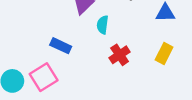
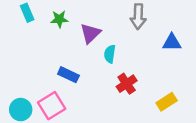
yellow rectangle: (164, 54) -> (167, 102), moved, turned 30

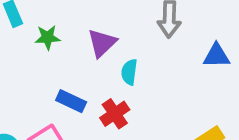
green star: (59, 19) -> (47, 37), moved
red cross: (127, 84) -> (115, 114), moved

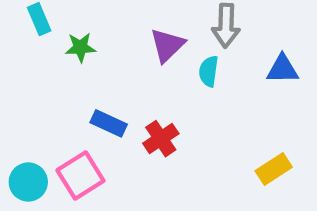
purple triangle: (102, 43) -> (167, 45), moved
cyan semicircle: (129, 72) -> (209, 71), moved

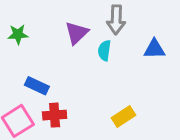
red cross: (161, 139) -> (55, 115), moved, turned 30
yellow rectangle: (274, 169) -> (124, 117), moved

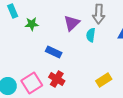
blue rectangle: (37, 86) -> (54, 52), moved
red cross: (55, 115) -> (57, 79), turned 35

